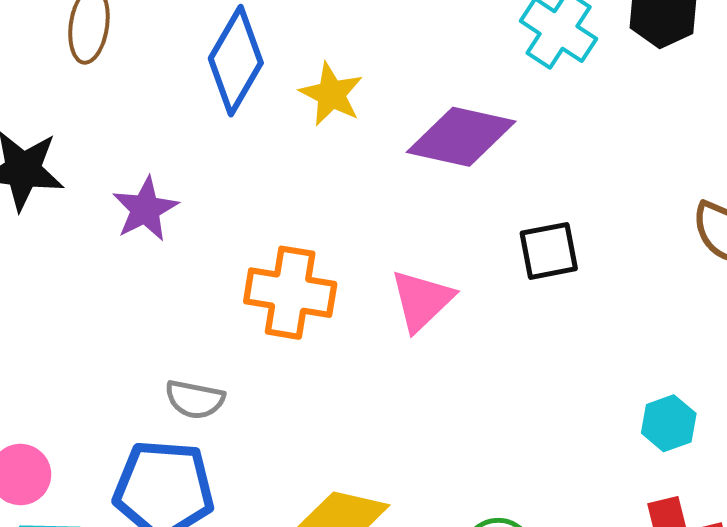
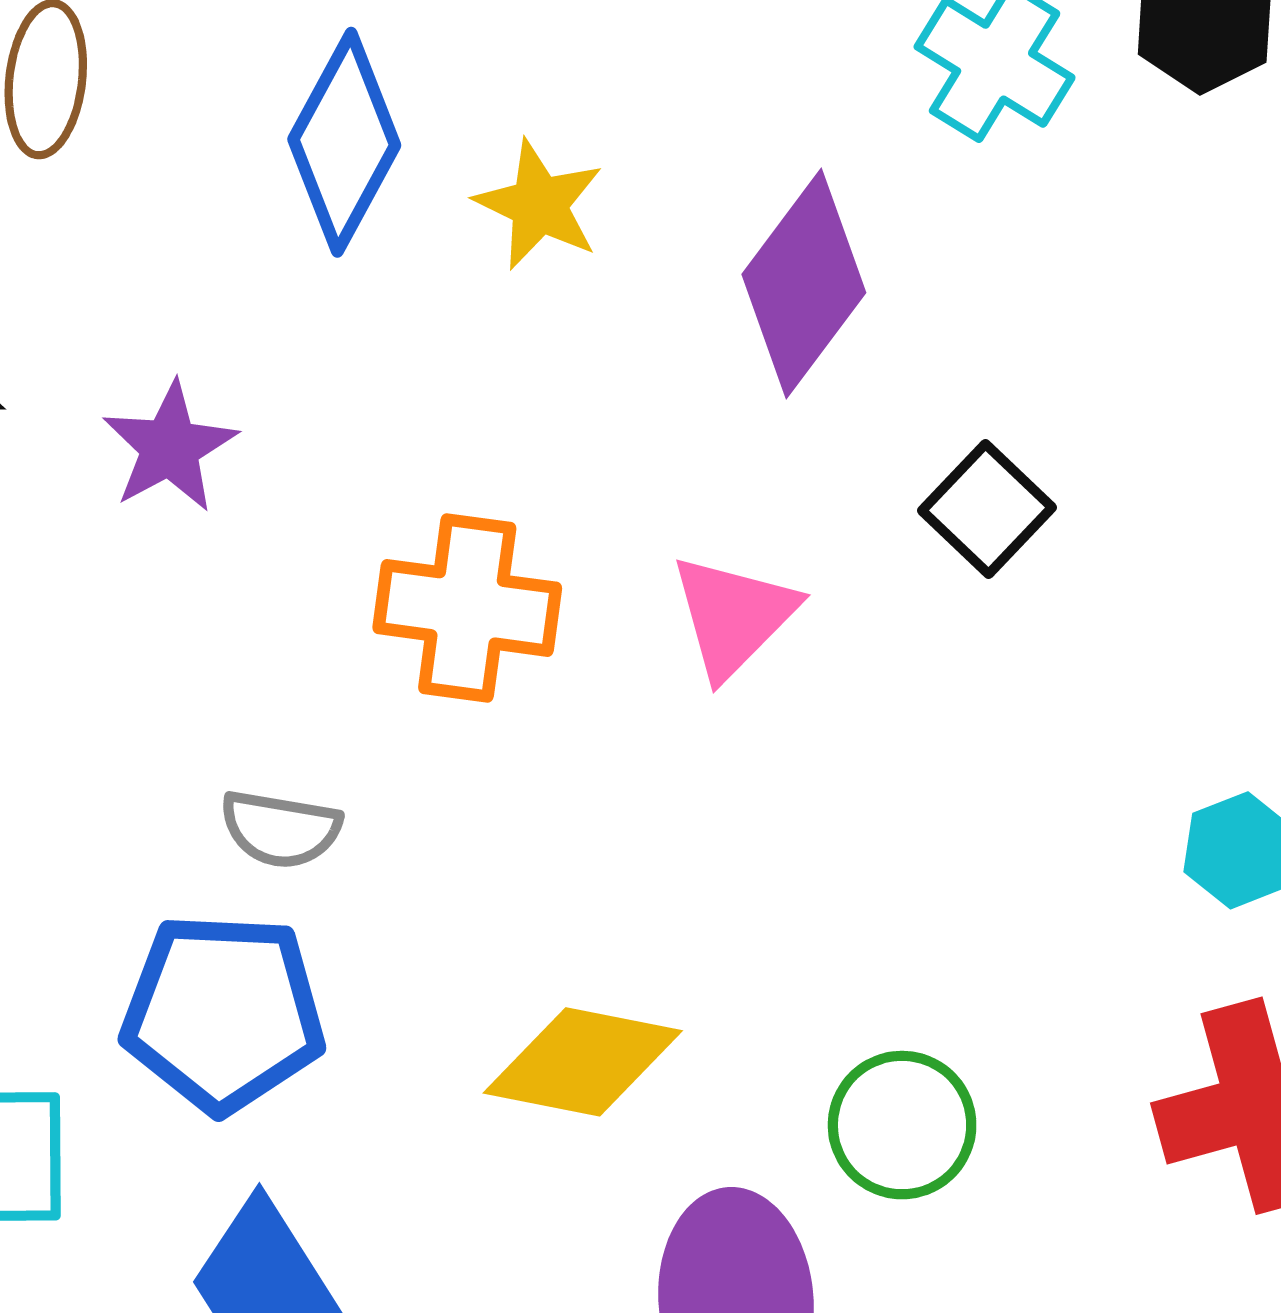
purple diamond: (461, 137) -> (804, 284), turned -64
black square: (549, 251) -> (987, 509), turned -34

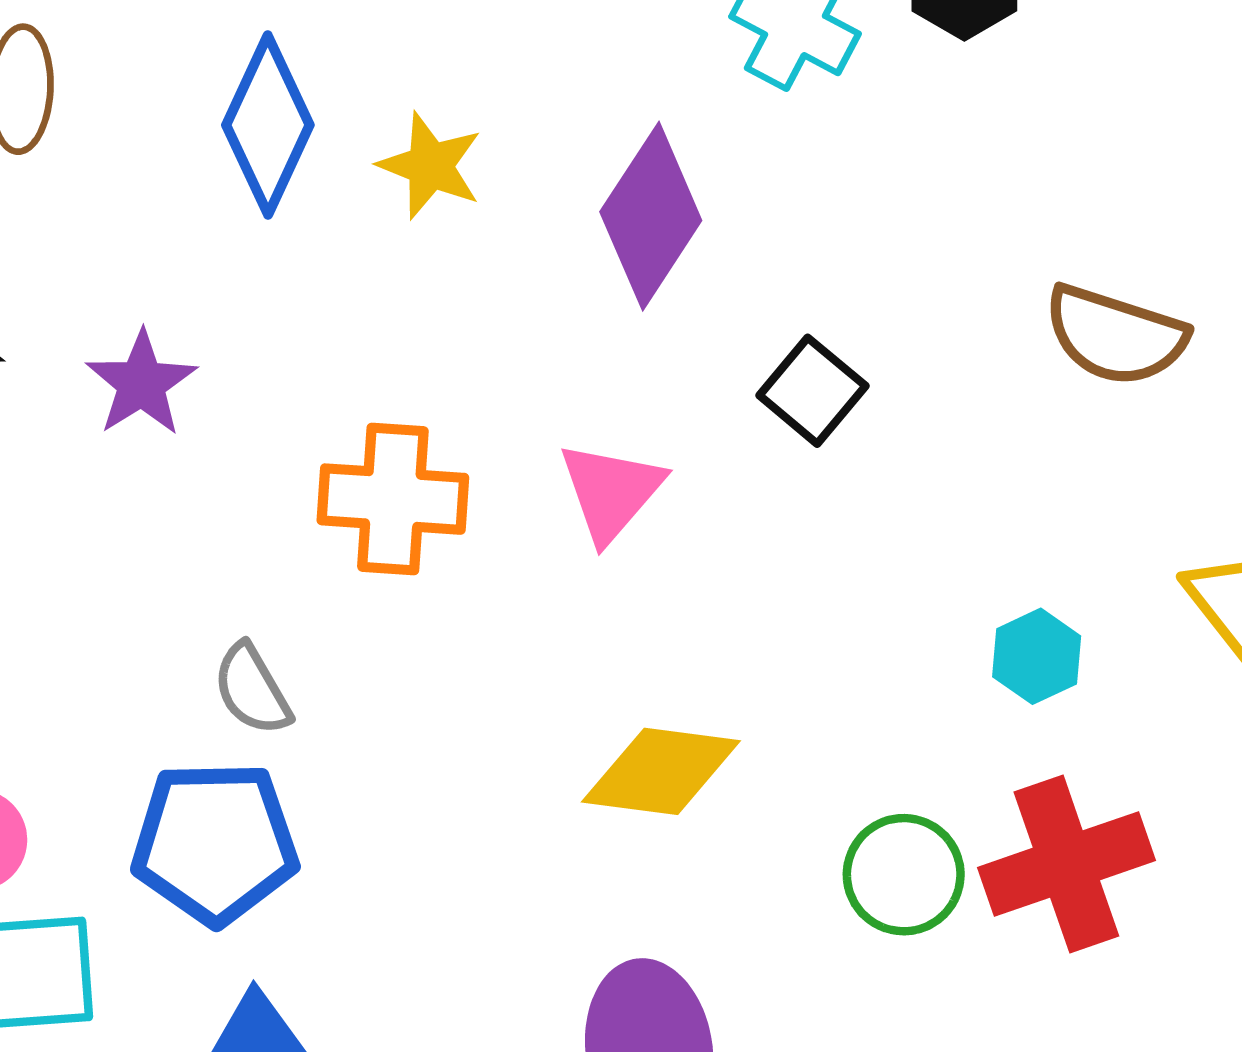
gray semicircle: (281, 829) -> (252, 689), turned 54
yellow diamond: (583, 1062) -> (661, 771), moved
green circle: (902, 1125) -> (904, 875), moved

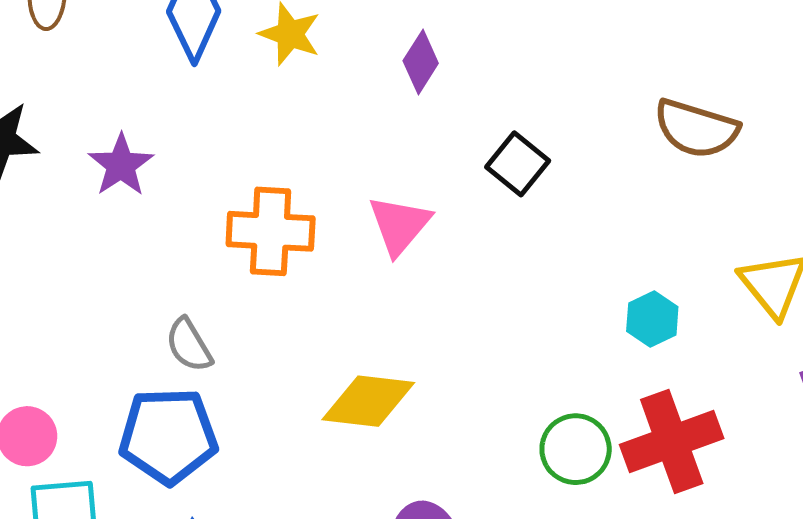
purple diamond: (651, 216) -> (421, 62), size x0.6
yellow diamond: (661, 771) -> (368, 401), moved

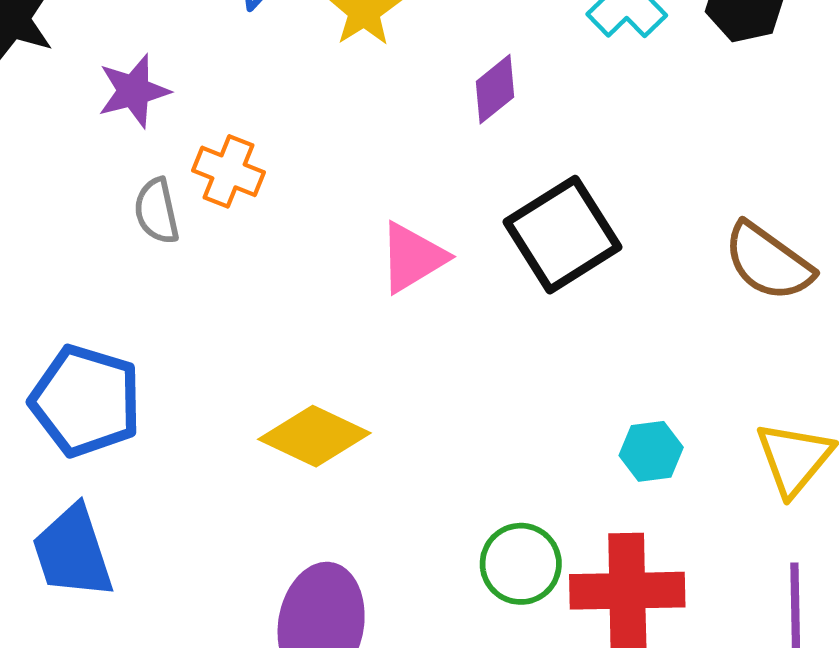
black square: (518, 164) -> (562, 235), size x1.6
orange cross: (271, 231) -> (229, 171), moved, size x0.7
gray semicircle: (189, 345) -> (157, 211), moved

